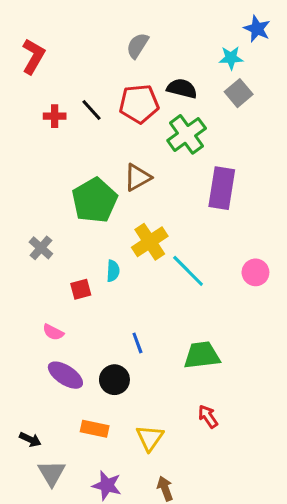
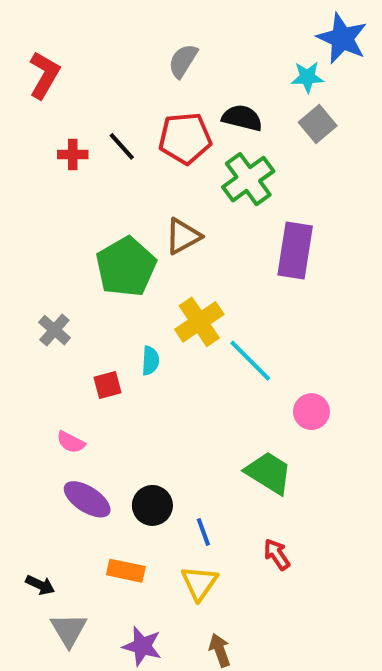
blue star: (257, 29) -> (342, 38), size x1.4
pink circle: (255, 272) -> (311, 412), moved
blue line: (137, 343) -> (203, 532), moved
green trapezoid: (202, 355) -> (269, 473), turned 39

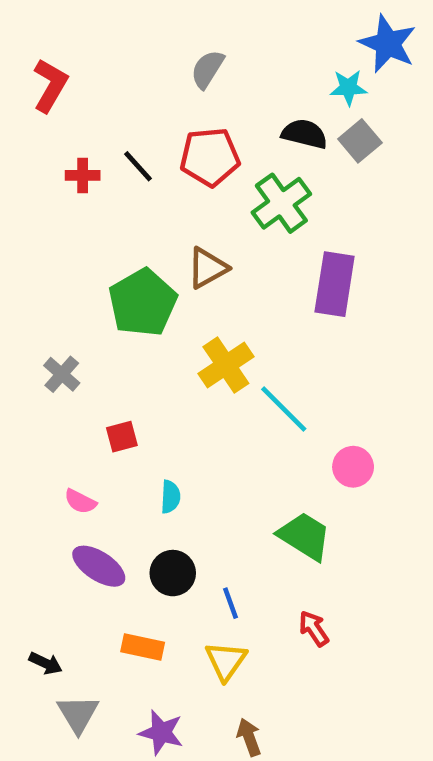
black semicircle: (242, 118) -> (304, 134), moved
cyan semicircle: (150, 361) -> (170, 497), moved

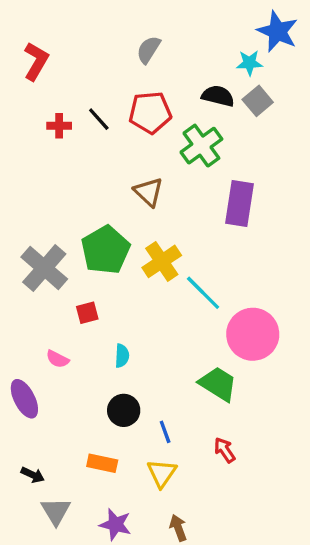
brown triangle: (207, 268) -> (148, 192), turned -48
green pentagon: (143, 303) -> (105, 250), moved
gray cross: (62, 374) -> (44, 268), size x1.8
pink circle: (353, 467) -> (253, 334), size x1.8
purple ellipse: (99, 566) -> (24, 399), moved, turned 30

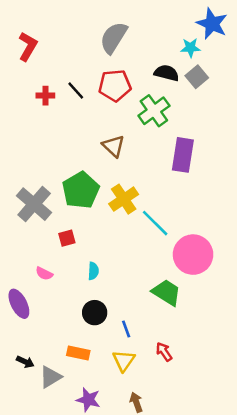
gray semicircle: (148, 50) -> (114, 38), size x1.5
red arrow: (225, 450) -> (164, 352), moved
gray triangle: (56, 511) -> (50, 377), moved, turned 30

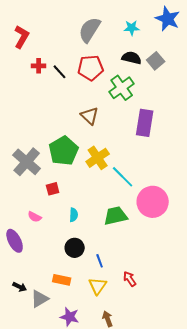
cyan star: (190, 48) -> (132, 28), moved
red cross: (45, 96) -> (39, 66), moved
green trapezoid: (167, 292) -> (116, 216), moved, turned -45

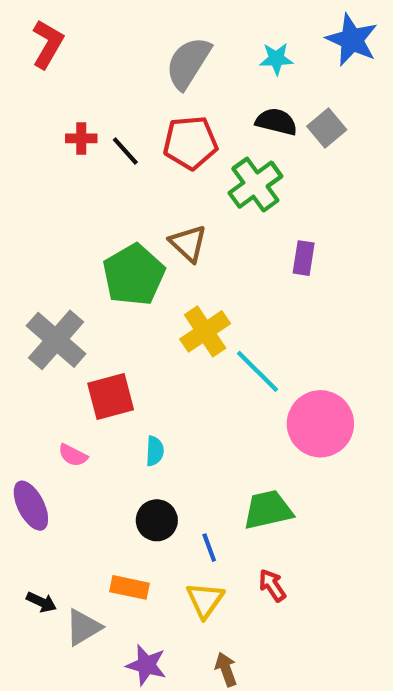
red L-shape: (22, 37) -> (48, 44), moved
purple rectangle: (145, 123) -> (304, 258), size x0.6
green pentagon: (64, 151) -> (134, 275), moved
red square: (53, 189) -> (111, 397), size x1.6
green trapezoid: (116, 216) -> (268, 510), moved

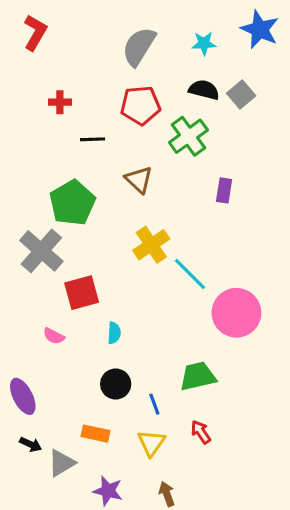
black line: (125, 151) -> (92, 139), moved, turned -50
green pentagon: (134, 275) -> (72, 203), moved
purple ellipse: (31, 506) -> (23, 396), moved

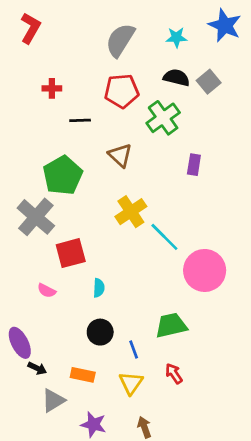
black arrow: (31, 444) -> (37, 368), moved

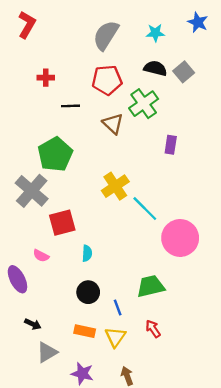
blue star: (225, 25) -> (198, 22), size x0.7
brown triangle: (120, 155) -> (113, 124), moved
purple ellipse: (20, 343) -> (17, 279), moved
orange rectangle: (83, 375) -> (85, 331), moved

